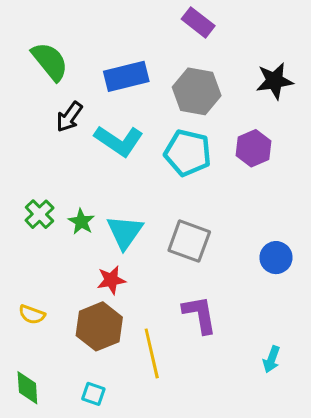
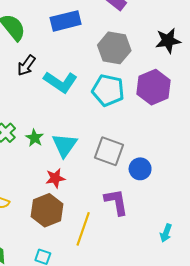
blue rectangle: (126, 76) -> (66, 21), moved
purple hexagon: (254, 148) -> (154, 87), size x1.4
blue circle: (276, 258) -> (140, 169), moved
yellow line: (152, 353) -> (83, 229), turned 32

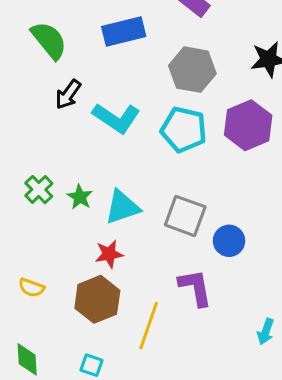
cyan triangle: (65, 145) -> (122, 207), turned 36

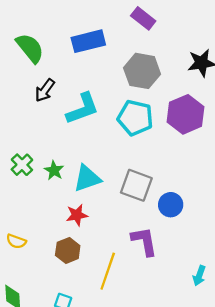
cyan L-shape: (116, 118) -> (83, 109), turned -54
brown hexagon: (97, 299) -> (68, 250), size x0.7

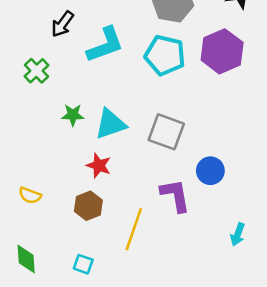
green cross: (22, 165) -> (36, 71), moved
green star: (54, 170) -> (73, 115), turned -30
blue circle: (171, 205) -> (210, 171), moved
red star: (77, 215) -> (99, 166), turned 30

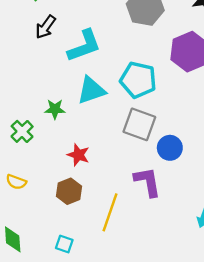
cyan pentagon: (165, 55) -> (138, 80), moved
green cross: (36, 71) -> (22, 131), moved
cyan triangle: (110, 124) -> (91, 90), moved
blue circle: (210, 171) -> (170, 148), moved

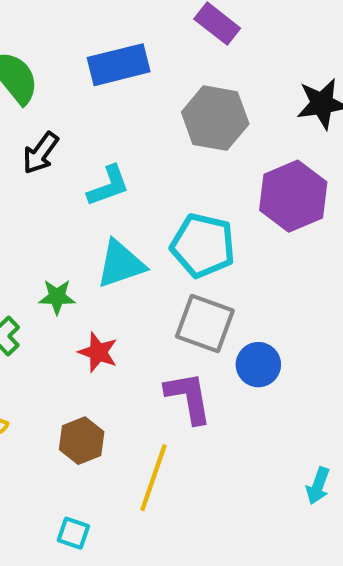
cyan L-shape: (84, 46) -> (108, 186), size x0.7
red star: (78, 155) -> (98, 352), moved
purple L-shape: (148, 182) -> (188, 397), moved

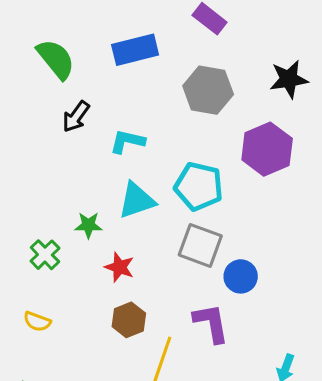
cyan L-shape: (108, 186) -> (127, 141), turned -147
purple L-shape: (188, 397) -> (211, 323), moved
brown hexagon: (82, 441) -> (129, 320), moved

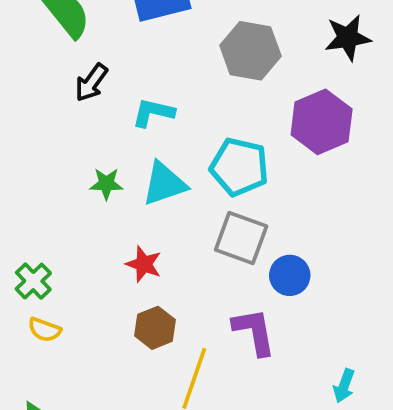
green star: (88, 225) -> (106, 184), moved
green cross: (45, 255) -> (33, 281), moved

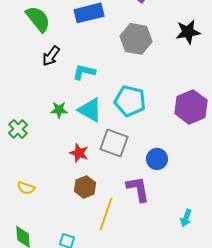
purple hexagon: (322, 122) -> (191, 107), moved
cyan triangle: (164, 184) -> (90, 110), turned 48
gray square: (241, 238) -> (114, 143), moved
green cross: (33, 281) -> (18, 129), moved

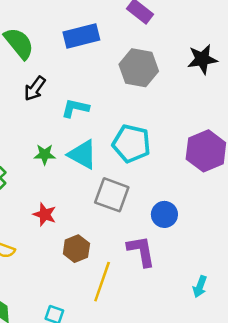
red star: (79, 153) -> (45, 214), moved

